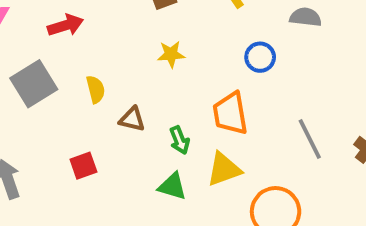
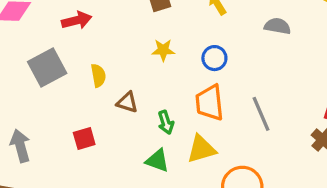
blue circle: (260, 57) -> (214, 58), moved
gray line: (310, 139) -> (261, 114), moved

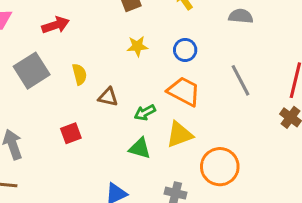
orange trapezoid: (210, 103) -> (184, 91), turned 128
gray line: (261, 114) -> (240, 80), moved
green arrow: (166, 122) -> (145, 113), turned 85

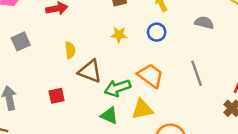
blue circle: (185, 50) -> (157, 32), moved
gray square: (32, 71) -> (21, 41), moved, size x0.7
brown triangle: (108, 97) -> (90, 71), size x1.5
green arrow: (145, 113) -> (117, 88), size x1.5

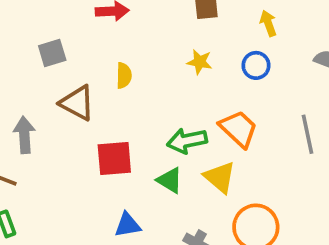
brown triangle: (90, 71) -> (77, 103), moved
red square: (57, 96) -> (114, 159), moved, size x1.5
yellow triangle: (142, 109) -> (220, 177), turned 45

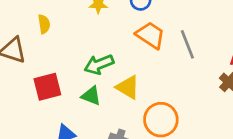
orange trapezoid: (239, 129) -> (150, 35), moved

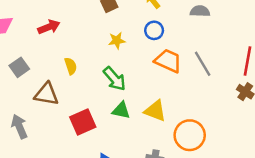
green arrow: (99, 64) -> (114, 79), moved, turned -100
green triangle: (91, 96) -> (121, 110), moved

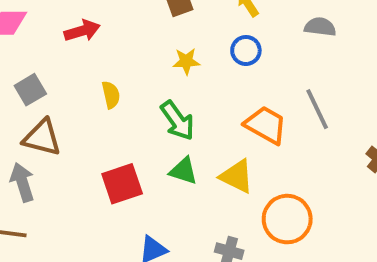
orange trapezoid: (168, 61) -> (266, 125), moved
brown triangle: (47, 94) -> (42, 138), moved

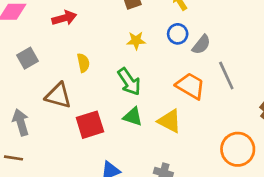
gray semicircle: (320, 27) -> (201, 45), moved, turned 120
brown triangle: (42, 138) -> (58, 96), moved
orange circle: (287, 219) -> (238, 149), moved

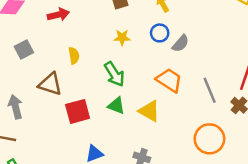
gray line: (226, 75) -> (210, 90), moved

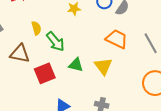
green arrow: (114, 74) -> (55, 42), moved
yellow triangle: (149, 111) -> (103, 66), turned 30

